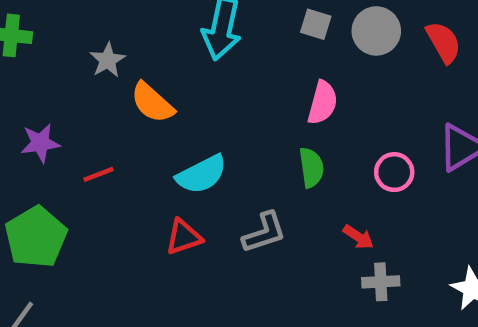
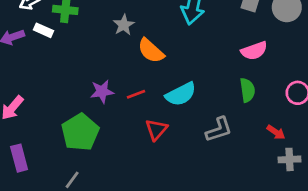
pink semicircle: (323, 103) -> (254, 51), turned 55
purple star: (40, 143) -> (102, 91), moved
red line: (99, 174) -> (136, 94), moved
red triangle: (184, 237) -> (156, 130), moved, turned -30

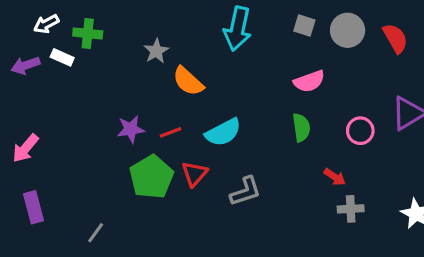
gray L-shape: (219, 130) -> (245, 191), moved
green pentagon: (80, 132) -> (151, 177), moved

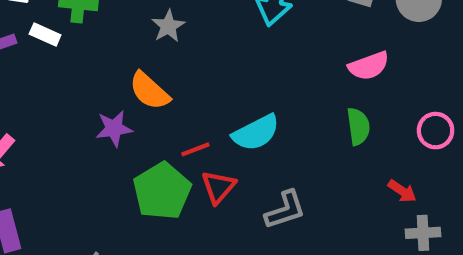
orange semicircle: (188, 81) -> (149, 91), moved
purple star: (131, 129) -> (114, 128), moved
red line: (171, 132) -> (195, 149), moved

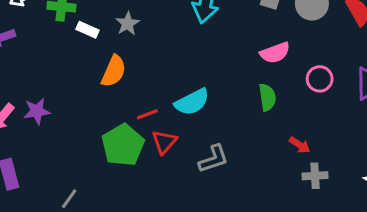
white rectangle: (45, 34) -> (88, 30), moved
orange semicircle: (149, 91) -> (114, 71), turned -108
purple star: (114, 128) -> (37, 111), moved
pink circle: (436, 131) -> (320, 79), moved

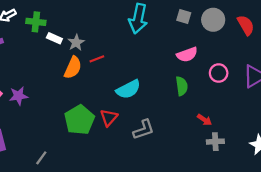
gray star: (127, 24) -> (76, 43), moved
red line: (147, 114) -> (97, 59), moved

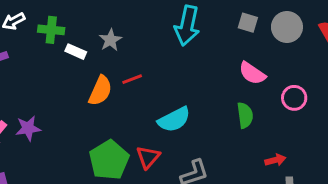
gray star: (76, 43) -> (110, 40), moved
pink semicircle: (187, 55) -> (252, 73), turned 54
red arrow: (204, 120) -> (275, 160), turned -48

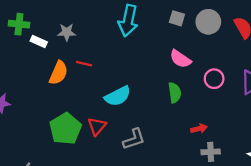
gray star: (110, 40) -> (67, 32), turned 30
red line: (132, 79) -> (84, 64), turned 35

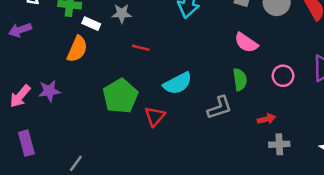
orange semicircle: (58, 73) -> (77, 49), moved
pink circle: (214, 79) -> (283, 76), moved
green pentagon: (65, 129) -> (120, 96), moved
gray L-shape: (134, 139) -> (220, 107), moved

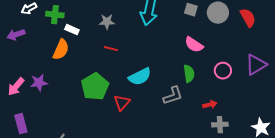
gray star: (122, 13) -> (107, 22), moved

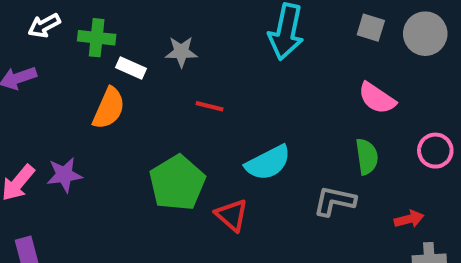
gray star: (107, 22) -> (181, 52), moved
gray L-shape: (173, 96) -> (335, 201), turned -150
red triangle: (122, 103) -> (232, 215), turned -30

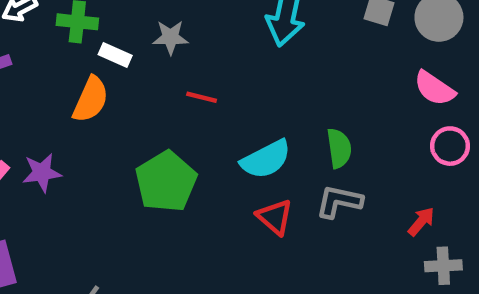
pink semicircle: (377, 98) -> (434, 88), moved
green semicircle: (367, 157) -> (339, 148), moved
red triangle: (232, 215) -> (275, 217), moved
red arrow: (409, 219) -> (421, 221), turned -36

